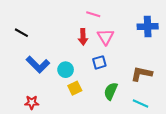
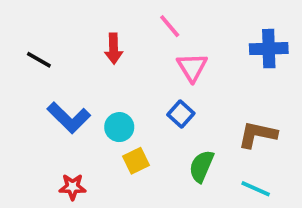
pink line: (93, 14) -> (170, 26), turned 32
red arrow: (83, 37) -> (114, 49), moved
blue square: (99, 62) -> (181, 114), turned -32
red star: (32, 102) -> (73, 187), moved

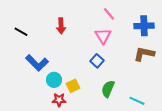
pink line: (170, 26) -> (109, 14), moved
cyan circle: (119, 127) -> (54, 80), moved
brown L-shape: (258, 135) -> (144, 54), moved
red star: (73, 187) -> (59, 100), moved

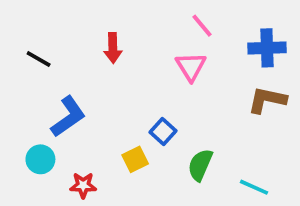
blue square: (97, 61) -> (163, 131), moved
blue L-shape: (37, 63) -> (68, 117), turned -80
cyan circle: (54, 80) -> (40, 159), moved
red star: (59, 100) -> (83, 185), moved

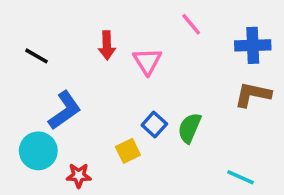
pink triangle: (191, 66) -> (147, 61), moved
cyan circle: (40, 159) -> (38, 151), size x1.4
green semicircle: (200, 165) -> (189, 128), moved

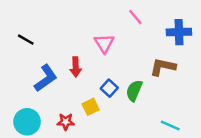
red arrow: (107, 45) -> (76, 67), moved
brown L-shape: (253, 95) -> (163, 67), moved
cyan circle: (38, 151) -> (27, 122), moved
red star: (79, 175) -> (66, 122), moved

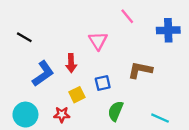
brown L-shape: (163, 67) -> (140, 70), moved
blue square: (109, 88) -> (103, 83), turned 35
green semicircle: (134, 91) -> (116, 111), moved
yellow square: (91, 107) -> (77, 95), moved

